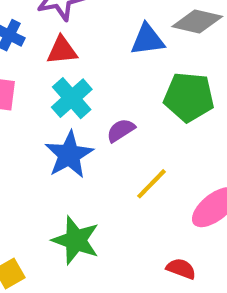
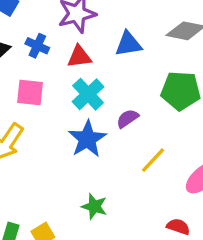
blue triangle: (147, 40) -> (128, 44), moved
green star: (76, 240) -> (94, 206), size x0.7

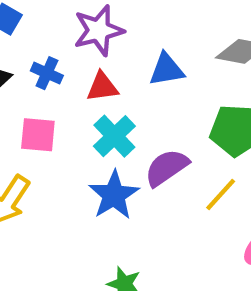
purple semicircle: (128, 119) -> (167, 168), size x1.5
yellow line: (153, 160) -> (221, 195), moved

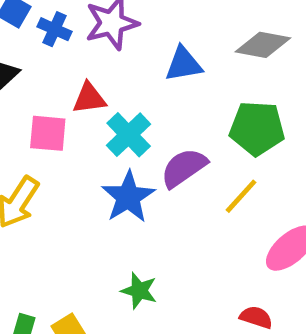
blue cross: (47, 73) -> (55, 29), moved
red triangle: (102, 87) -> (89, 98), moved

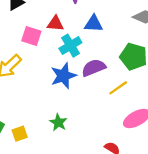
blue triangle: (184, 64) -> (94, 24), moved

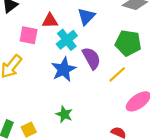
blue triangle: (94, 24) -> (86, 16), turned -42
purple semicircle: (94, 68) -> (91, 58), turned 90

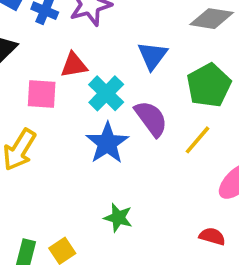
blue triangle: (86, 16) -> (152, 56), moved
green pentagon: (128, 43) -> (209, 85), turned -30

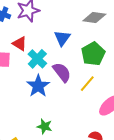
red triangle: (74, 65) -> (20, 44), turned 42

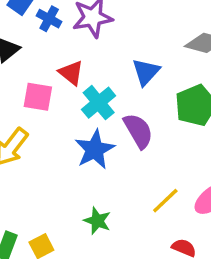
yellow line: (87, 84) -> (165, 201), moved

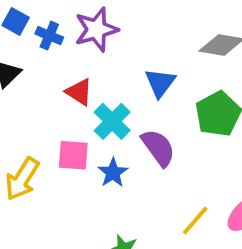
pink square: (38, 97) -> (73, 155), moved
blue star: (95, 149) -> (113, 173), size x0.7

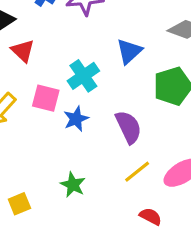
red triangle: (79, 92) -> (23, 51), moved
purple semicircle: (158, 148) -> (128, 127), moved

